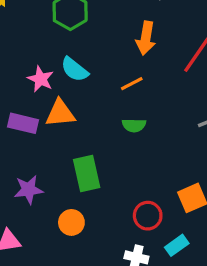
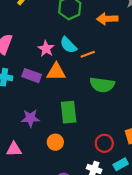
orange arrow: (146, 38) -> (107, 19), moved, turned 72
orange line: (132, 84) -> (88, 54), moved
green semicircle: (134, 125) -> (102, 85), size x1.6

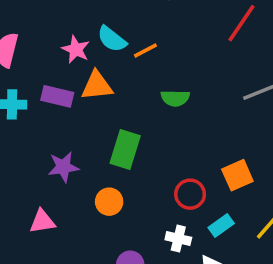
green semicircle: (102, 85) -> (175, 98), size x0.7
green rectangle: (69, 112) -> (125, 150), turned 30

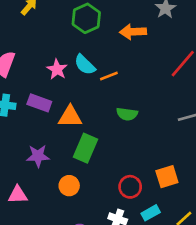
orange triangle: (97, 86) -> (70, 117), moved

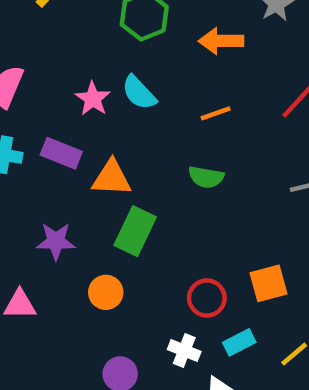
orange line: (109, 76) -> (216, 113), moved

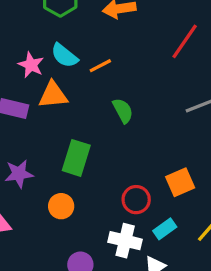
orange line: (216, 113) -> (100, 66), moved
green semicircle: (206, 177) -> (123, 111), turned -120
orange triangle: (112, 178) -> (53, 95), moved
white cross: (184, 350) -> (125, 241), size x1.4

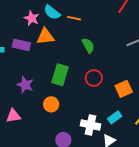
orange line: (100, 66) -> (74, 18), turned 40
purple star: (19, 174) -> (25, 85), turned 30
red circle: (136, 200) -> (94, 78), moved

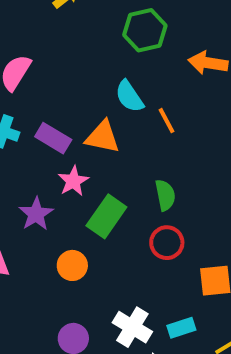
pink star: (32, 18) -> (73, 181), moved
orange line: (74, 18) -> (166, 121), turned 32
green semicircle: (88, 45) -> (165, 195), moved

